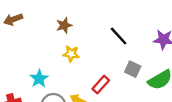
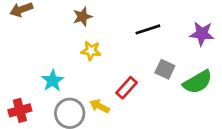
black line: (119, 36) -> (148, 29), turned -66

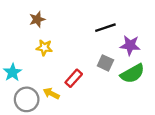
black line: (148, 29) -> (105, 28), moved
purple star: (202, 34) -> (130, 45), moved

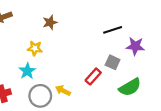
yellow star: (44, 48) -> (35, 48), moved
green semicircle: (133, 74) -> (130, 87), moved
red rectangle: (74, 78) -> (93, 76), moved

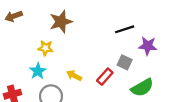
brown star: (50, 22) -> (61, 22), size x1.5
yellow arrow: (63, 90) -> (74, 75), moved

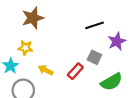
purple star: (148, 46) -> (117, 41), turned -30
yellow star: (45, 48) -> (25, 48), moved

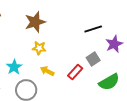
yellow star: (25, 48) -> (39, 48), moved
gray square: (94, 57) -> (93, 59), turned 32

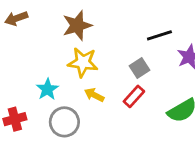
yellow star: (39, 48) -> (83, 62), size x1.5
gray square: (93, 59) -> (140, 68), moved

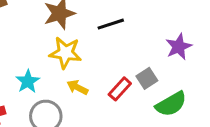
black line: (159, 35) -> (111, 24), moved
gray square: (140, 68) -> (147, 78), moved

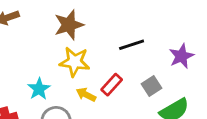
black line: (111, 24) -> (132, 45), moved
red rectangle: (120, 89) -> (112, 85), moved

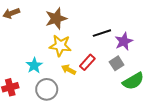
purple star: (181, 56) -> (124, 41), moved

